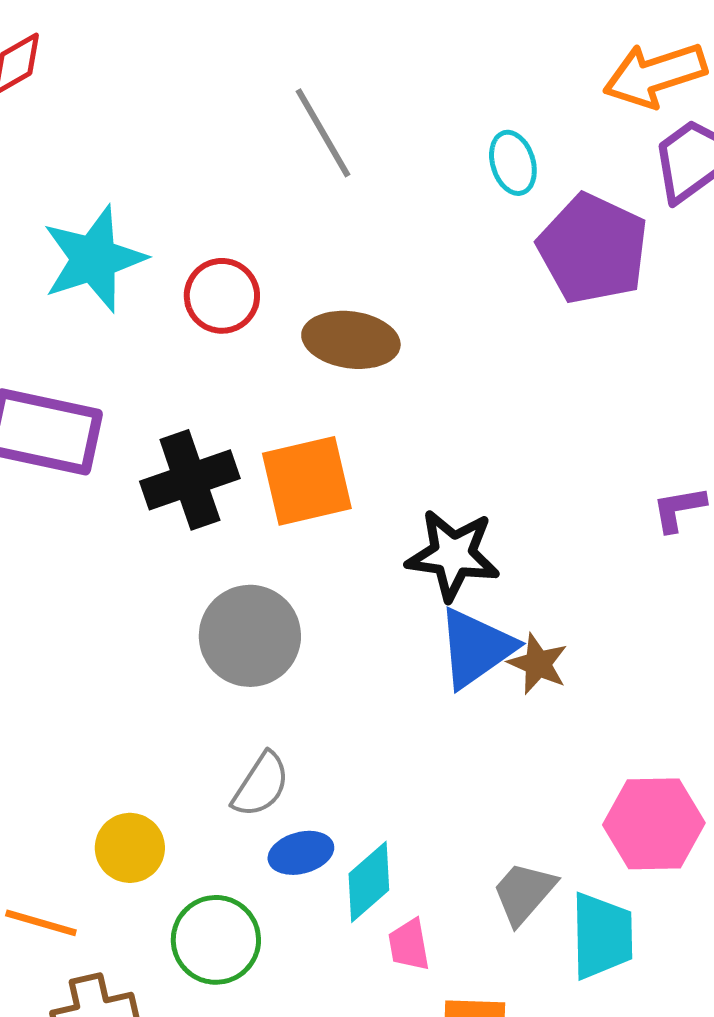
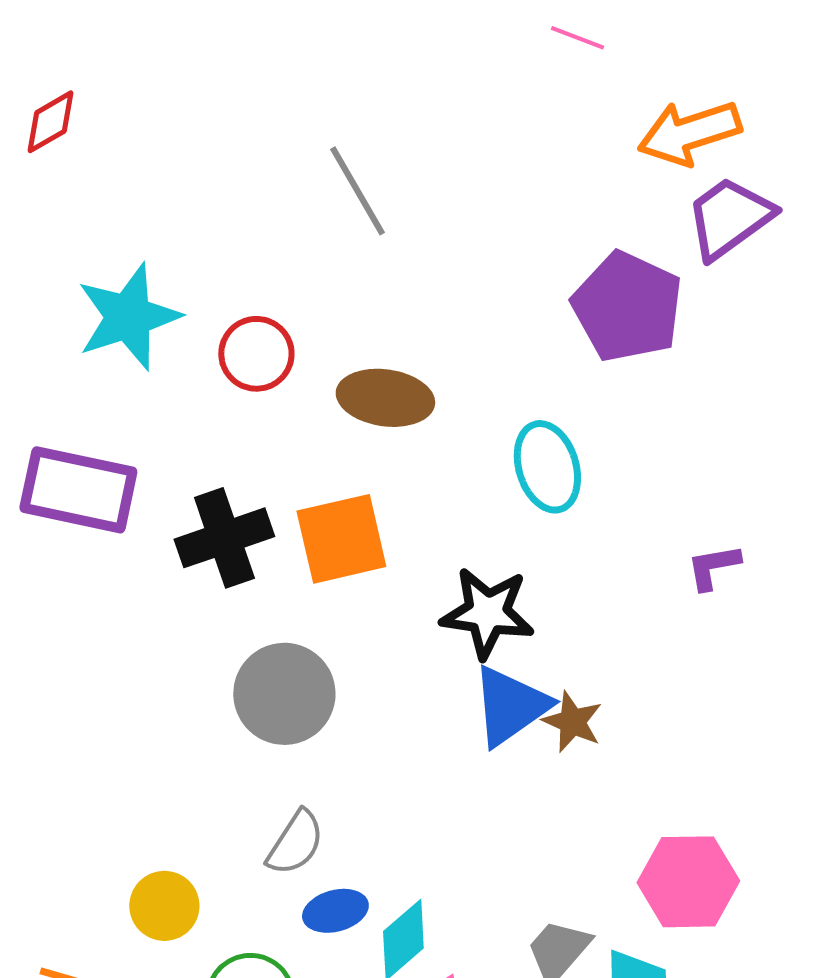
cyan ellipse: (513, 163) -> (547, 467), moved, size x1.4

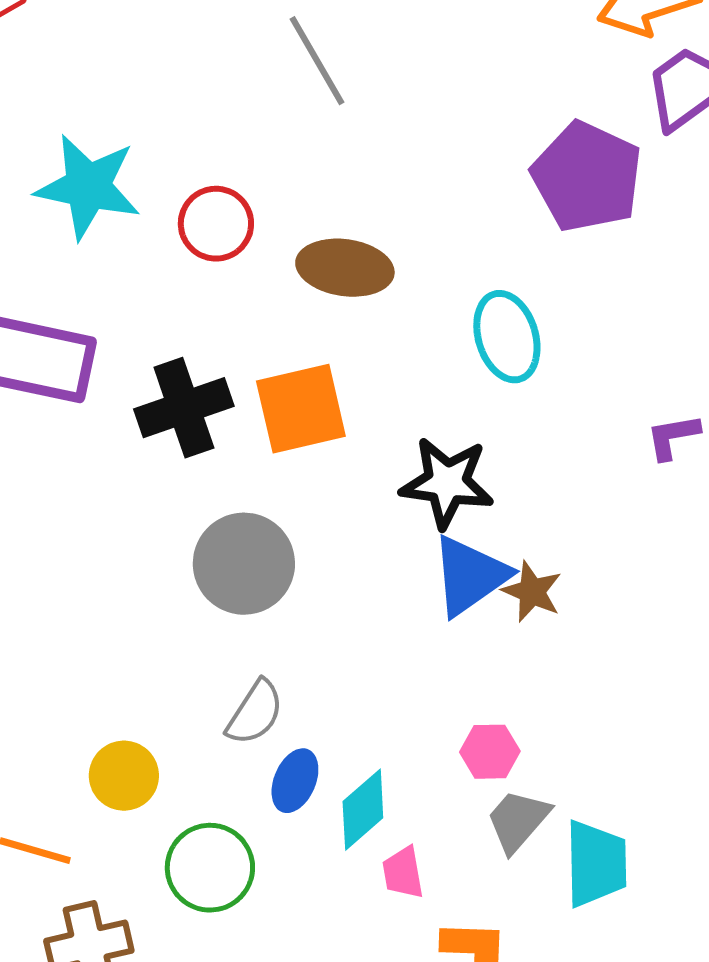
cyan star: (128, 317) -> (88, 187), turned 30
pink hexagon: (688, 882) -> (490, 752), moved, size x0.6
blue ellipse: (335, 911) -> (295, 781), turned -52

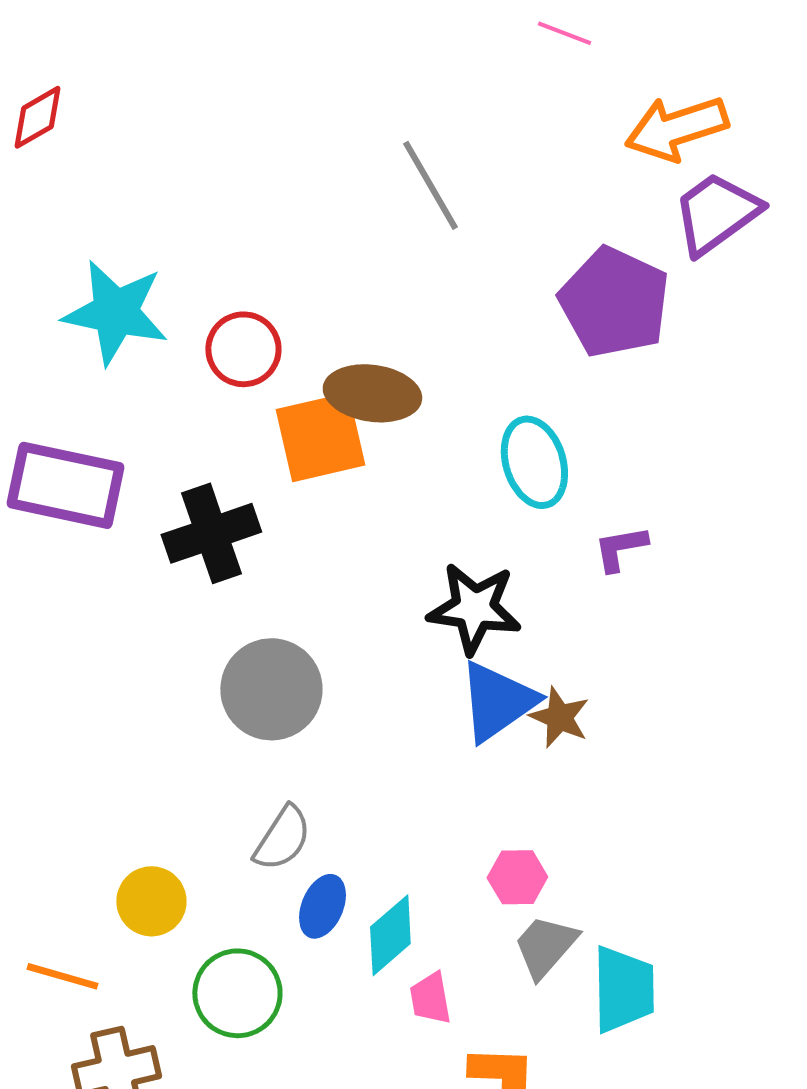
gray line: (317, 61) -> (430, 185), moved
orange square: (301, 409) -> (320, 437), moved
purple L-shape: (673, 437) -> (620, 548), moved

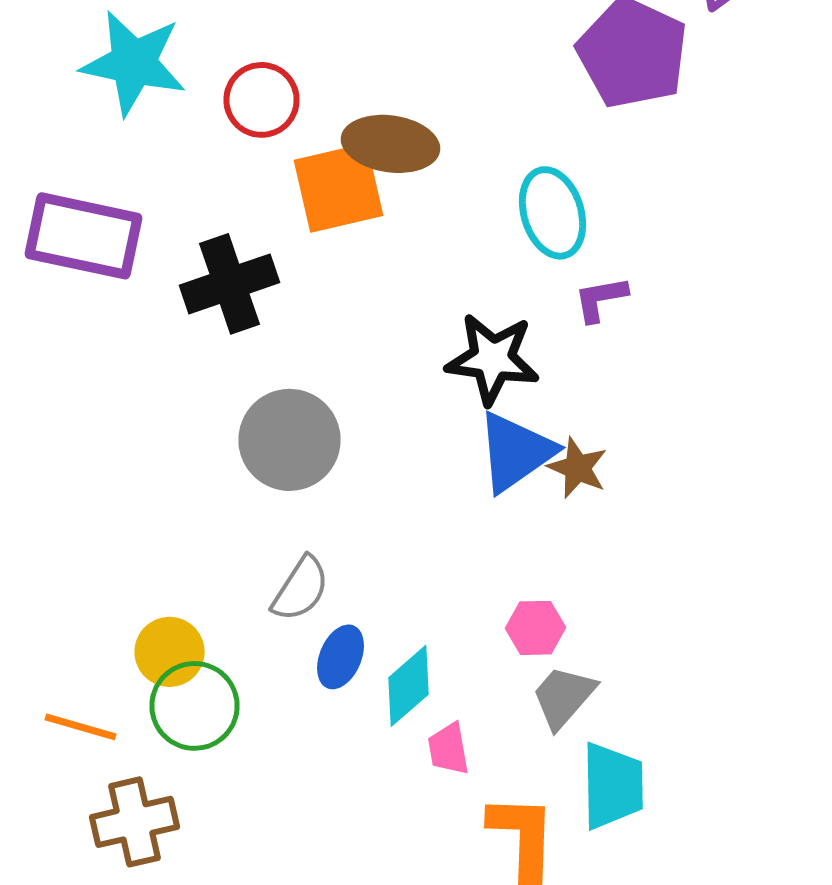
purple L-shape: (620, 548) -> (600, 299), moved
cyan trapezoid: (623, 989) -> (612, 786), moved
green circle: (237, 993) -> (194, 706), moved

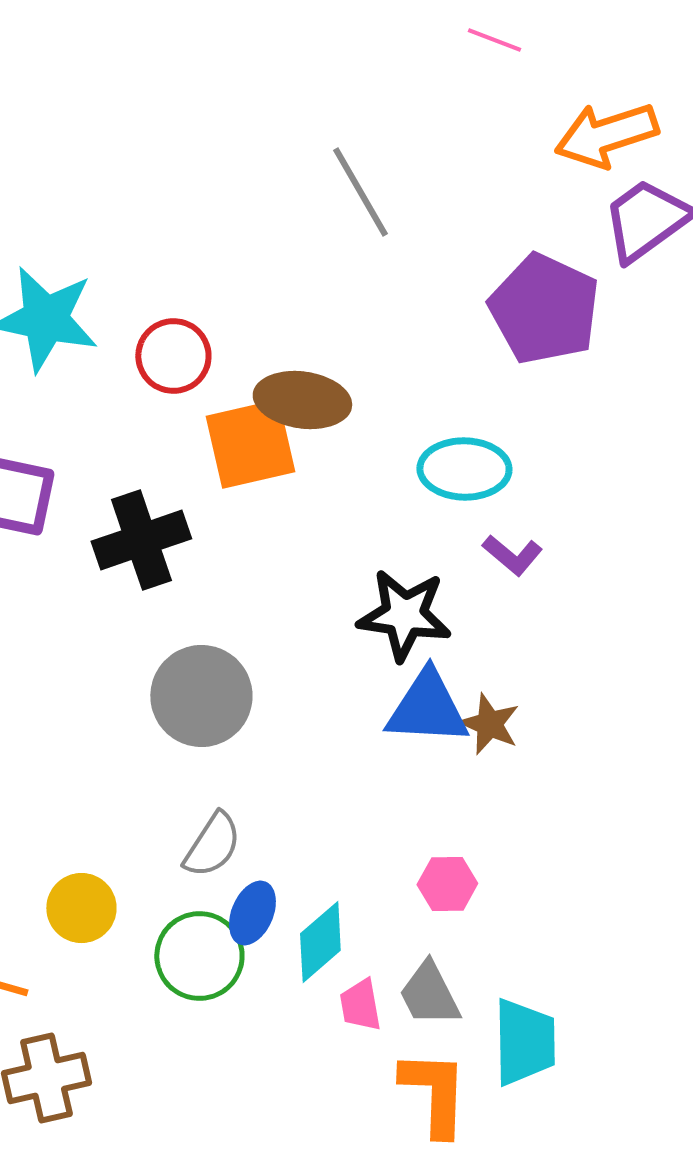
cyan ellipse: (552, 213) -> (464, 469), turned -72
purple L-shape: (600, 299) -> (512, 555), turned -130
blue triangle: (516, 452) -> (427, 708), turned 38
gray trapezoid: (564, 697) -> (429, 994), moved, turned -68
green circle: (194, 706) -> (199, 956), moved

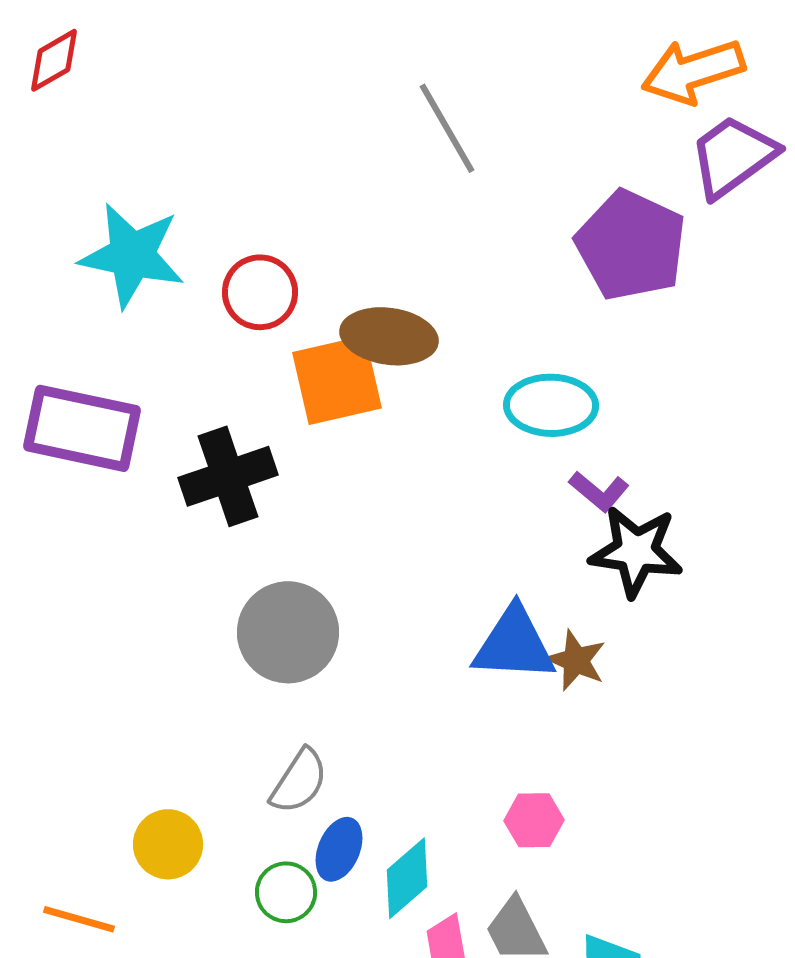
black star: (404, 615) -> (636, 551), moved
green circle: (199, 956) -> (286, 892), size x0.7

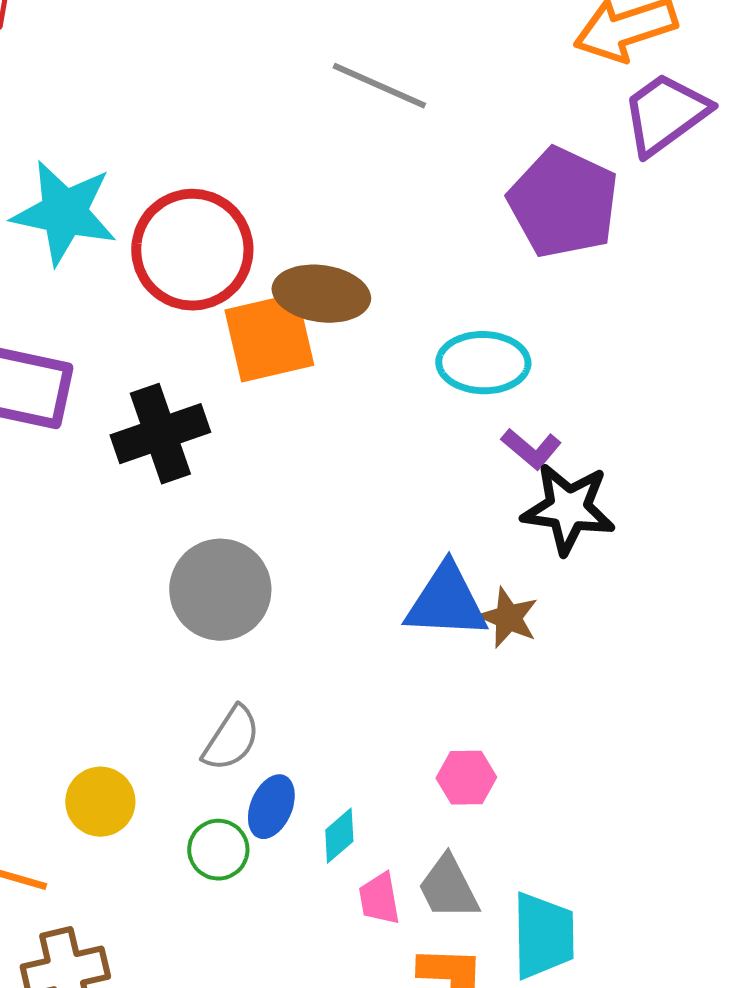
gray line: (447, 128) -> (379, 86), turned -36
red circle: (260, 292) -> (192, 250), size x1.6
cyan diamond: (407, 878) -> (339, 836), size x0.7

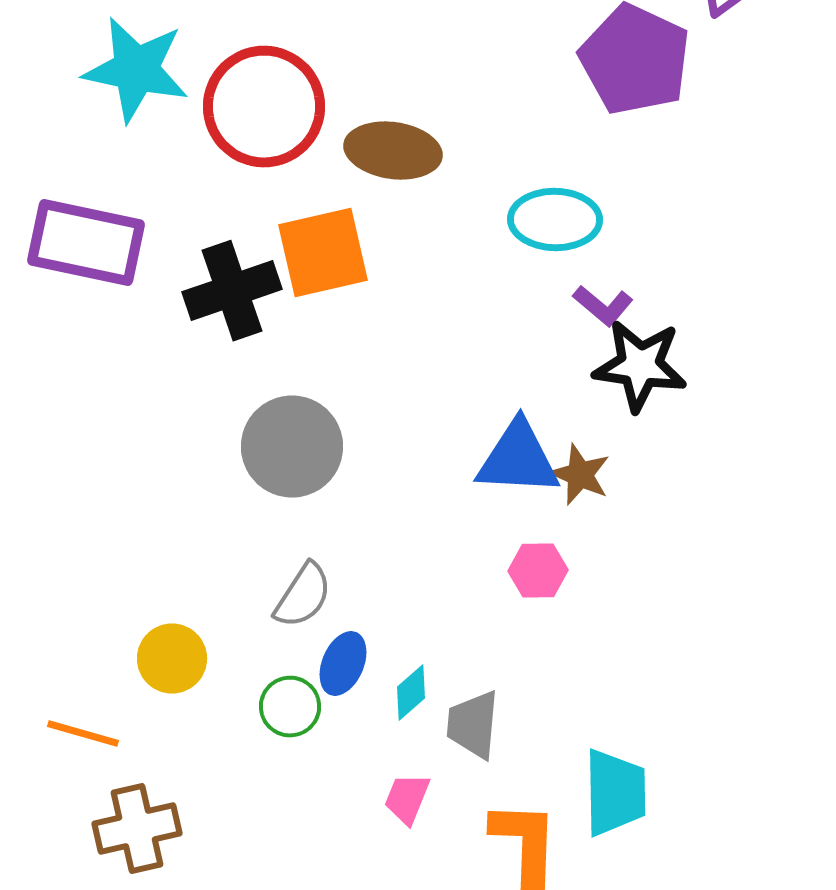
orange square: (269, 338) -> (323, 253), moved
pink hexagon: (466, 778) -> (538, 571), moved
gray trapezoid: (448, 888) -> (473, 725), moved, turned 32
pink trapezoid: (379, 899) -> (407, 799), moved, turned 32

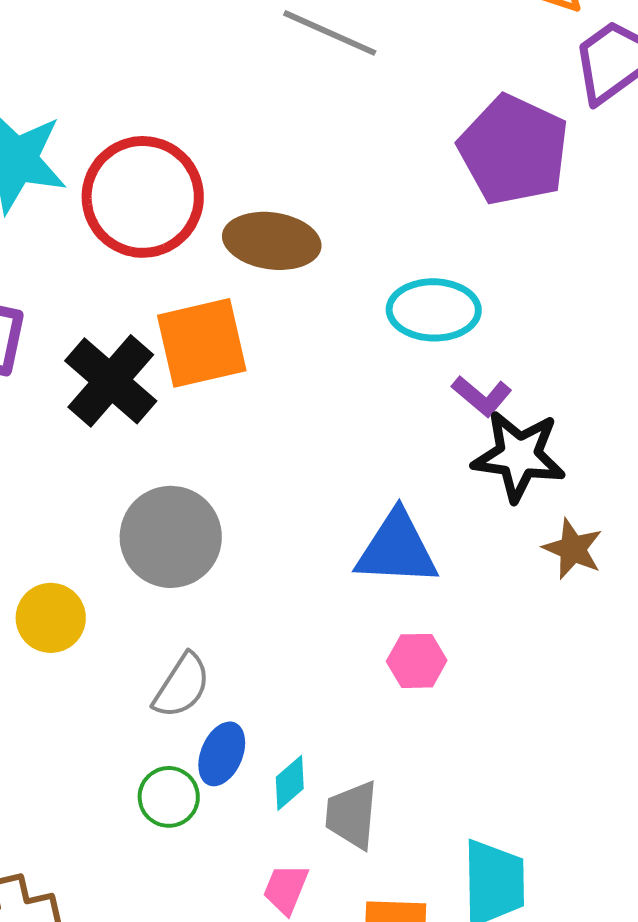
black cross: (232, 291) -> (111, 381), turned -30
brown star: (580, 475) -> (573, 549), moved
yellow circle: (172, 659) -> (51, 618), moved

